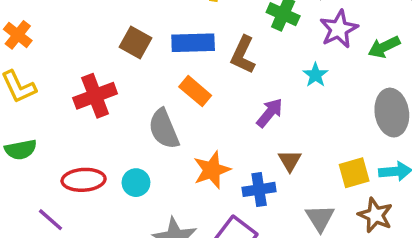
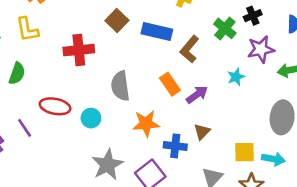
orange rectangle: (195, 91) -> (170, 84), moved
green semicircle: (21, 150) -> (17, 73), turned -75

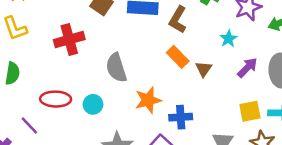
orange rectangle: (170, 84) -> (178, 57), moved
purple arrow: (197, 95) -> (247, 68), moved
brown triangle: (202, 132) -> (204, 69), moved

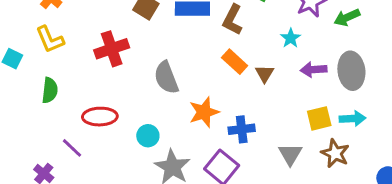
purple arrow: (247, 68) -> (314, 70), turned -135
cyan circle: (93, 104) -> (148, 136), moved

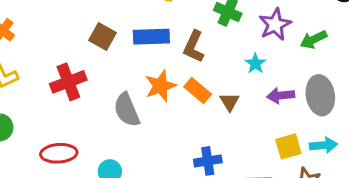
orange star: (204, 112) -> (160, 86), moved

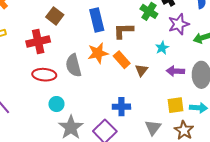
brown square: (102, 36) -> (55, 16), moved
blue rectangle: (151, 37) -> (97, 20), turned 70
brown L-shape: (194, 47) -> (123, 31), turned 55
red ellipse: (59, 153) -> (44, 75), moved

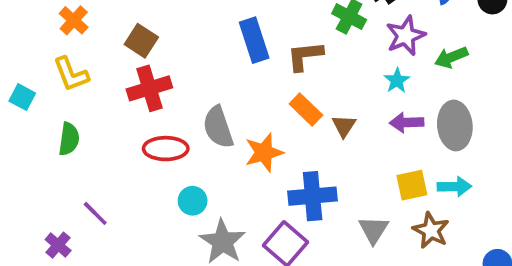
brown square: (55, 16) -> (141, 41), moved
cyan star: (162, 48) -> (397, 81), moved
orange star: (98, 53) -> (264, 152), moved
blue cross: (121, 107) -> (313, 196), size x1.4

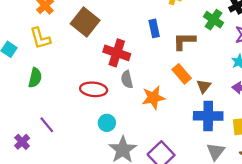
blue rectangle: (254, 40) -> (154, 28), size x0.7
brown square: (141, 41) -> (85, 22), size x1.4
red cross: (149, 88) -> (117, 53), moved, turned 30
gray semicircle: (218, 127) -> (127, 79), size x0.7
blue cross: (313, 196) -> (208, 116), moved

